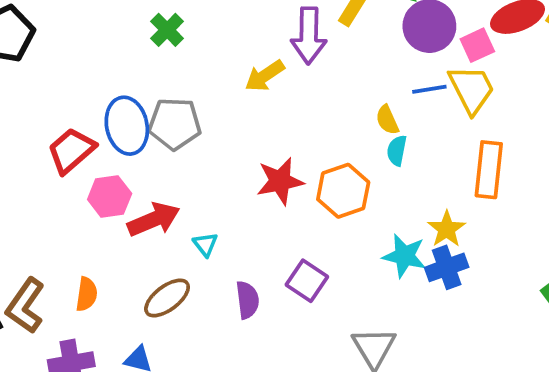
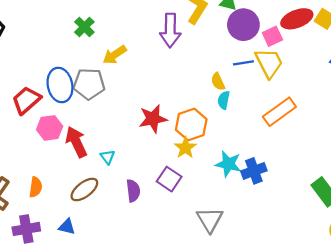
yellow arrow: (265, 76) -> (115, 55), moved
orange rectangle: (489, 170) -> (279, 112), turned 48
red arrow: (154, 219) -> (76, 142), turned -92
yellow star: (447, 229) -> (185, 148), moved

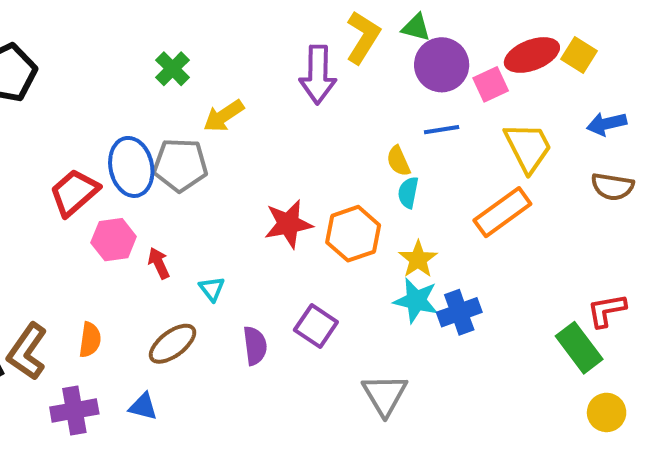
yellow trapezoid: (269, 63) -> (528, 147), moved
red arrow: (76, 142) -> (159, 263), size x0.6
yellow star: (185, 148) -> (418, 259), moved

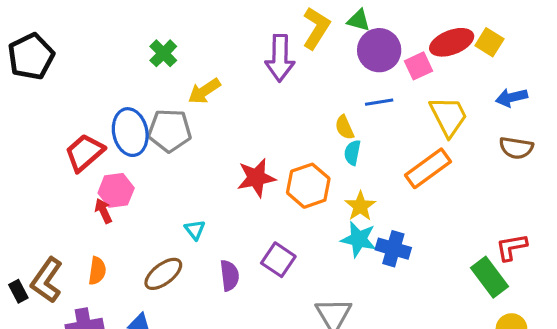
red arrow: (159, 263) -> (103, 211), moved
blue cross: (459, 312) -> (393, 249), turned 36

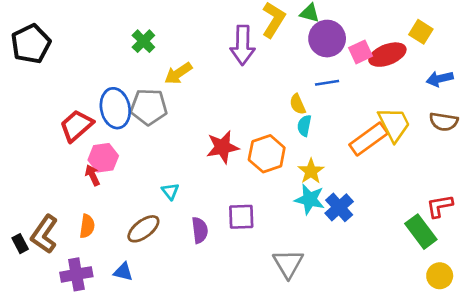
red ellipse: (452, 42) -> (387, 55), moved
yellow trapezoid: (448, 116) -> (394, 124), moved
blue cross: (393, 249) -> (339, 207), turned 32
purple square: (278, 260) -> (241, 217), turned -36

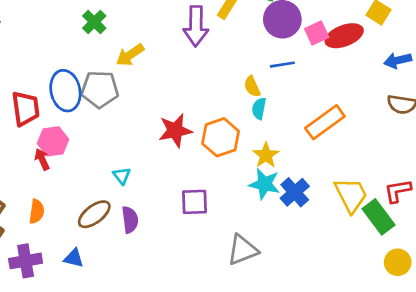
yellow trapezoid: (394, 124) -> (351, 195), moved
red trapezoid: (76, 126) -> (26, 108), turned 123
purple semicircle: (200, 230) -> (130, 220), moved
gray triangle: (288, 264) -> (243, 250), turned 40

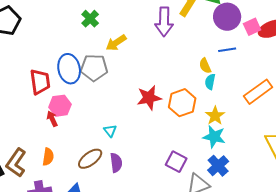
blue cross: (295, 192) -> (218, 166), moved
purple square: (194, 202) -> (176, 162), moved, turned 30

